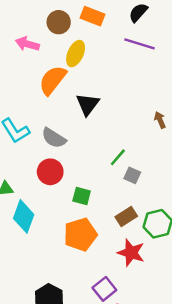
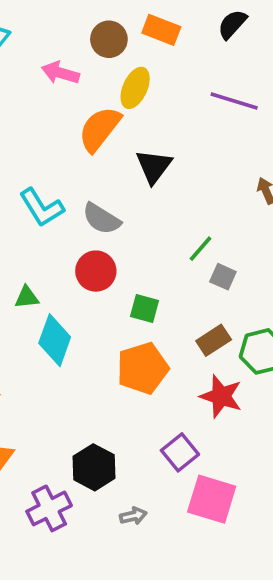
purple line: (139, 44) -> (234, 101), moved

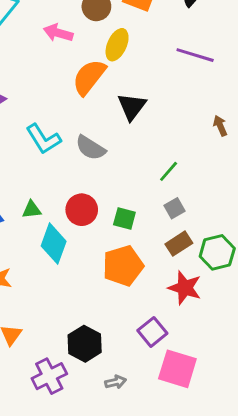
red circle: (96, 271) -> (82, 210), moved
gray square: (223, 277) -> (174, 208), moved, turned 36

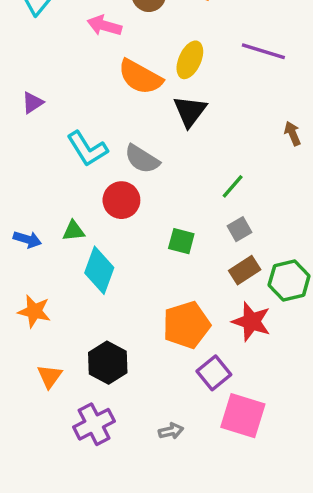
yellow ellipse: (117, 45) -> (190, 60), moved
orange semicircle: (89, 77) -> (140, 77), turned -99
red circle: (82, 210) -> (121, 200), moved
orange pentagon: (123, 266) -> (186, 325), moved
black hexagon: (85, 344) -> (108, 363), moved

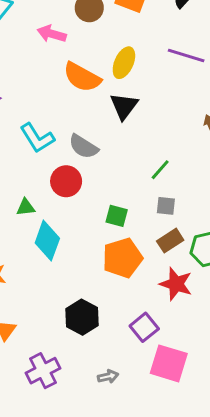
gray square: (239, 229) -> (166, 206), turned 36
orange pentagon: (186, 325) -> (122, 258), moved
black hexagon: (108, 363) -> (82, 317), moved

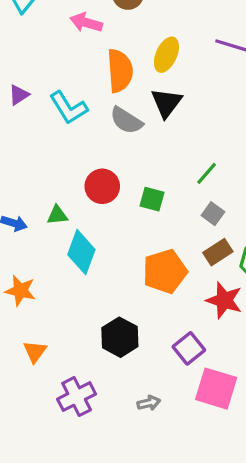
orange semicircle: (82, 77) -> (120, 71), turned -123
cyan L-shape: (37, 138) -> (69, 108), moved
gray semicircle: (83, 147) -> (126, 120), moved
gray square: (166, 206) -> (213, 214), turned 30
green square: (117, 216) -> (152, 199), moved

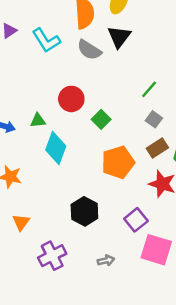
green square: (152, 199) -> (101, 119), moved, turned 30

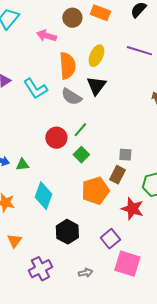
green line: (149, 89) -> (80, 130), moved
gray square: (154, 119) -> (125, 155), turned -32
green triangle: (38, 120) -> (22, 165), moved
cyan diamond: (56, 148) -> (43, 196), moved
brown rectangle: (157, 148) -> (117, 175), moved, turned -30

